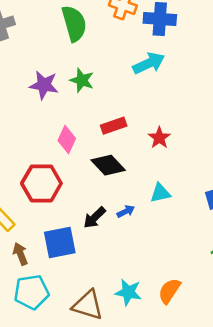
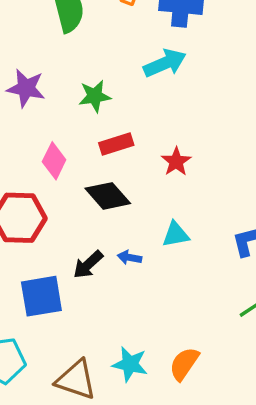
green star: (82, 80) -> (95, 96), moved, turned -30
blue arrow: (126, 211) -> (129, 257), turned -144

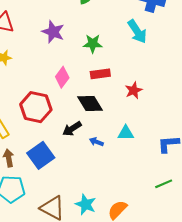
cyan arrow: (165, 63) -> (137, 31), turned 70
black arrow: (88, 265) -> (72, 129), moved
blue square: (41, 296) -> (41, 155), turned -36

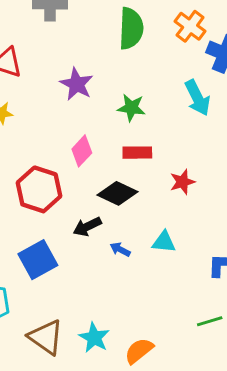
black diamond: (90, 103) -> (118, 193), turned -40

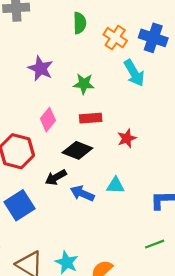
orange cross: (190, 26) -> (115, 38), moved
green semicircle: (131, 28) -> (80, 23), size x0.7
blue arrow: (120, 249) -> (82, 193), size x1.5

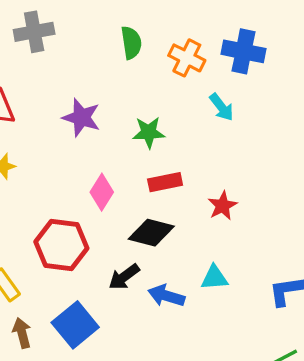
cyan arrow: (134, 73) -> (222, 107), size x0.7

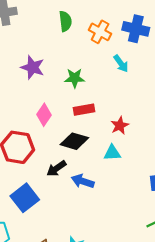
cyan triangle: (214, 278) -> (112, 153), moved

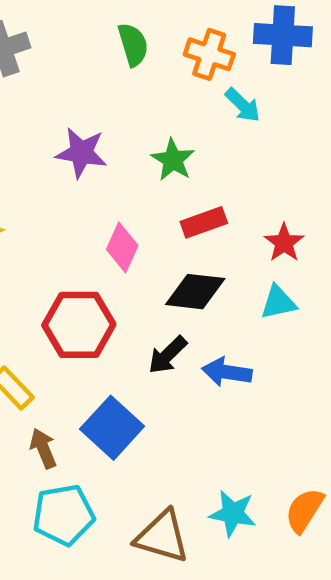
cyan arrow: (121, 64) -> (243, 105), moved
green star: (75, 78) -> (173, 160), turned -30

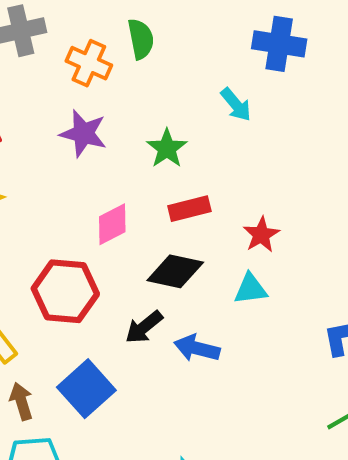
orange cross: (209, 54) -> (89, 63), moved
pink diamond: (122, 247) -> (112, 224), turned 33

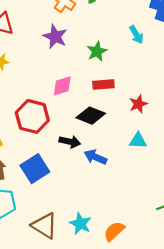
cyan triangle: (251, 289) -> (138, 141), moved
black arrow: (144, 327) -> (70, 142), turned -138

